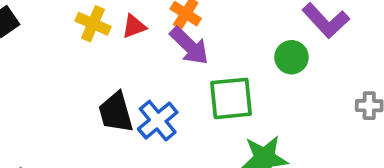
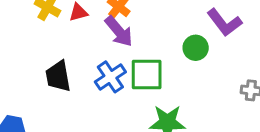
blue cross: (158, 121) -> (110, 77), moved

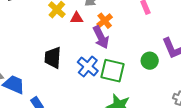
blue cross: (110, 77) -> (88, 67), turned -30

